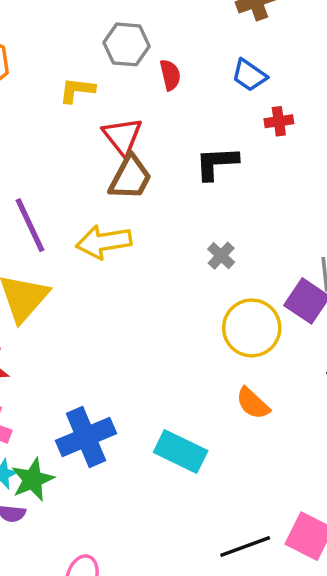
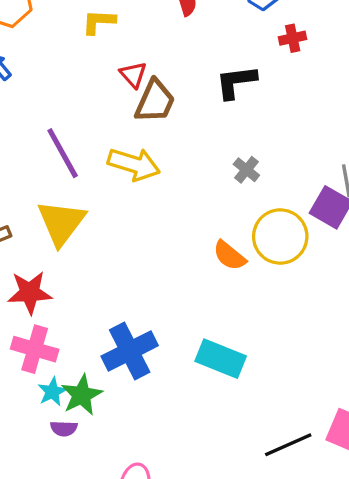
red triangle: (122, 136) -> (133, 75), moved, size x0.7
yellow arrow: (104, 242) -> (134, 164), turned -150
orange semicircle: (253, 403) -> (229, 256), moved

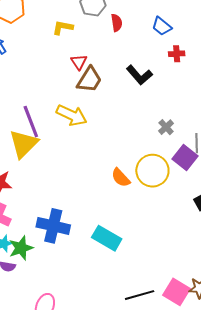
black L-shape: (236, 82) -> (139, 75), turned -132
purple line: (63, 153) -> (31, 122), moved
gray cross: (246, 170) -> (166, 127), moved
blue cross: (130, 351) -> (53, 226), turned 32

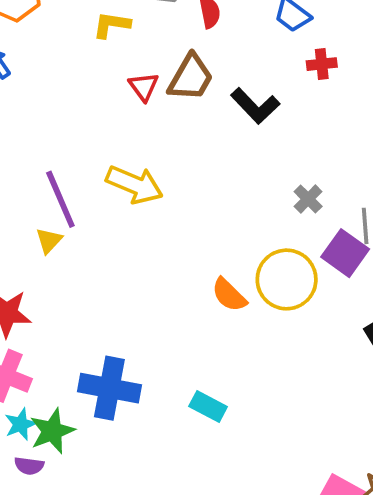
brown trapezoid: (89, 80) -> (191, 78), moved
yellow triangle: (24, 144) -> (49, 240), size x0.5
cyan rectangle: (107, 238) -> (208, 406), size x0.7

